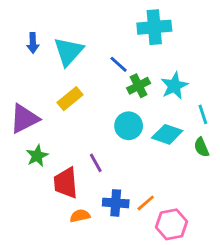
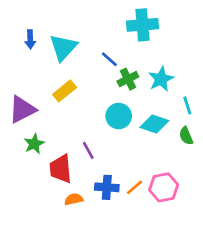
pink hexagon: (171, 224) -> (164, 187), moved

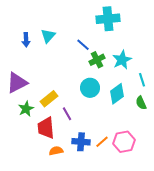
blue arrow: (30, 39) -> (26, 40), moved
cyan triangle: (63, 47) -> (48, 36), size x0.7
yellow rectangle: (65, 91) -> (49, 99), moved
cyan diamond: (154, 124) -> (117, 94), turned -55

